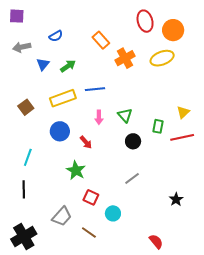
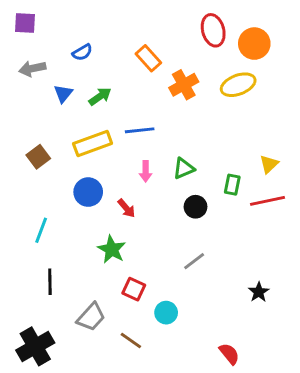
green triangle: (125, 115) -> (184, 169), turned 49
black line: (24, 189) -> (50, 282), moved

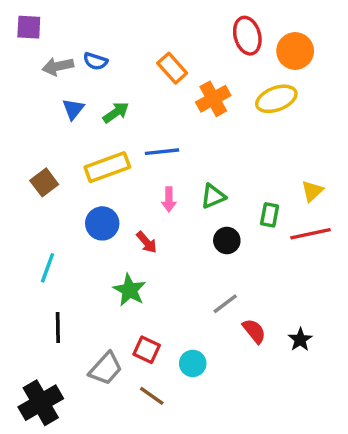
blue semicircle: (82, 52) -> (95, 61), turned 48
gray arrow: (32, 69) -> (58, 66), moved
red square: (134, 289) -> (147, 350), moved
red semicircle: (229, 354) -> (254, 331), moved

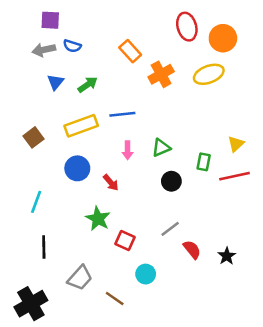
purple square: (29, 27) -> (50, 20), moved
red square: (147, 350) -> (125, 241), moved

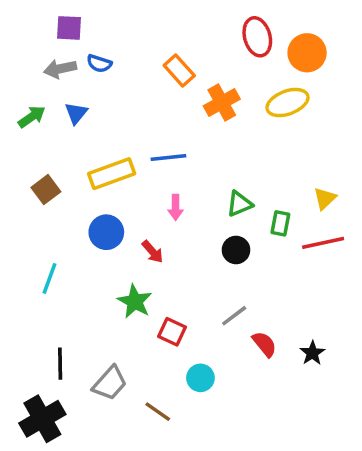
green arrow: (88, 85) -> (32, 117), moved
green triangle: (161, 148) -> (240, 204), moved
black line: (44, 247) -> (60, 364), moved

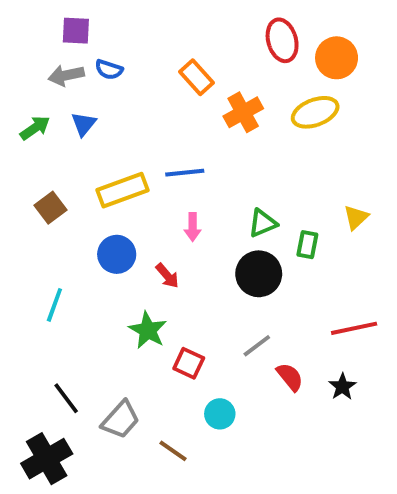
red line: (323, 243) -> (354, 328), moved
black circle: (236, 250) -> (259, 274), size x1.5
black line: (60, 364) -> (66, 398), turned -36

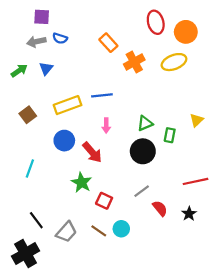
red arrow: (167, 276) -> (92, 152), size x1.5
brown line: (173, 451) -> (99, 231), moved

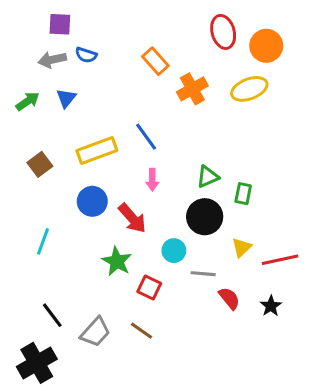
blue line: (102, 95) -> (146, 137), turned 60
yellow triangle: (197, 120) -> (242, 247), moved
gray line: (142, 191) -> (203, 274), turned 42
cyan circle: (121, 229) -> (174, 251), moved

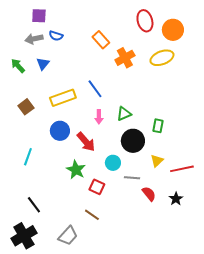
green arrow: (28, 101) -> (18, 66), turned -98
green triangle: (208, 177) -> (124, 114), moved
gray trapezoid: (95, 332) -> (68, 236), moved

